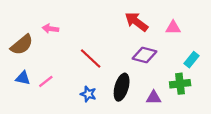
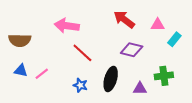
pink arrow: (50, 29) -> (67, 26), moved, size x1.6
brown semicircle: (22, 45) -> (20, 40), turned 40
cyan rectangle: (192, 60) -> (174, 39), moved

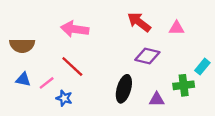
cyan rectangle: (174, 39) -> (202, 67), moved
red line: (82, 53) -> (72, 67), moved
blue star: (80, 85) -> (64, 98), moved

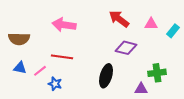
red line: (72, 67) -> (62, 57), turned -35
cyan rectangle: (202, 67) -> (173, 31), moved
purple triangle: (157, 99) -> (141, 89), moved

